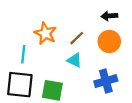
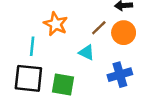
brown line: (77, 38) -> (99, 28), moved

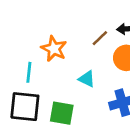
brown line: (99, 28) -> (100, 38), moved

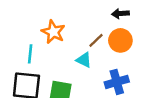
brown line: (100, 38) -> (96, 40), moved

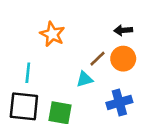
orange star: (53, 32) -> (52, 34), moved
cyan triangle: (84, 60) -> (85, 79), turned -42

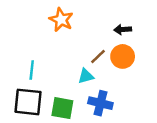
orange star: (52, 34) -> (61, 20), moved
blue cross: (119, 102) -> (100, 103), moved, turned 30

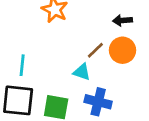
cyan triangle: (86, 76) -> (82, 72), turned 35

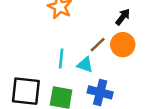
black arrow: (122, 20) -> (123, 17), turned 132
cyan line: (22, 65) -> (61, 58), moved

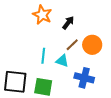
black arrow: (123, 17) -> (68, 23), moved
blue cross: (100, 92) -> (84, 78), moved

